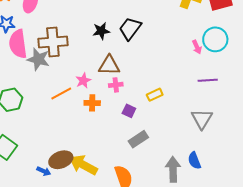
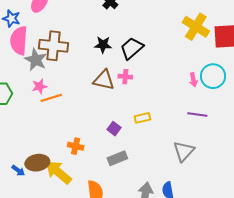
pink star: (83, 81) -> (40, 86), moved
pink cross: (116, 85) -> (125, 77), moved
orange cross: (92, 103) -> (76, 146), moved

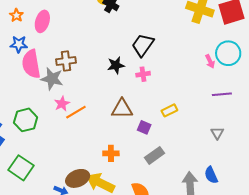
black star: (103, 45) -> (116, 65), moved
brown cross: (53, 46) -> (66, 61), size x0.7
brown triangle: (104, 80) -> (122, 109), moved
gray triangle: (184, 151) -> (217, 133), size x0.6

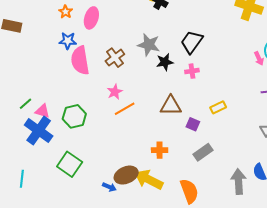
brown cross: (66, 61) -> (115, 58), turned -30
gray star: (52, 79) -> (149, 45), moved
pink star: (62, 104) -> (115, 92), moved

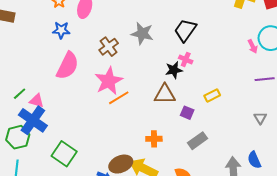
pink semicircle: (80, 60) -> (68, 66), moved, turned -144
black star: (165, 62) -> (174, 70), moved
pink cross: (192, 71) -> (186, 59), turned 32
pink star: (115, 92) -> (109, 81), size x1.8
green hexagon: (74, 116) -> (18, 137), moved

